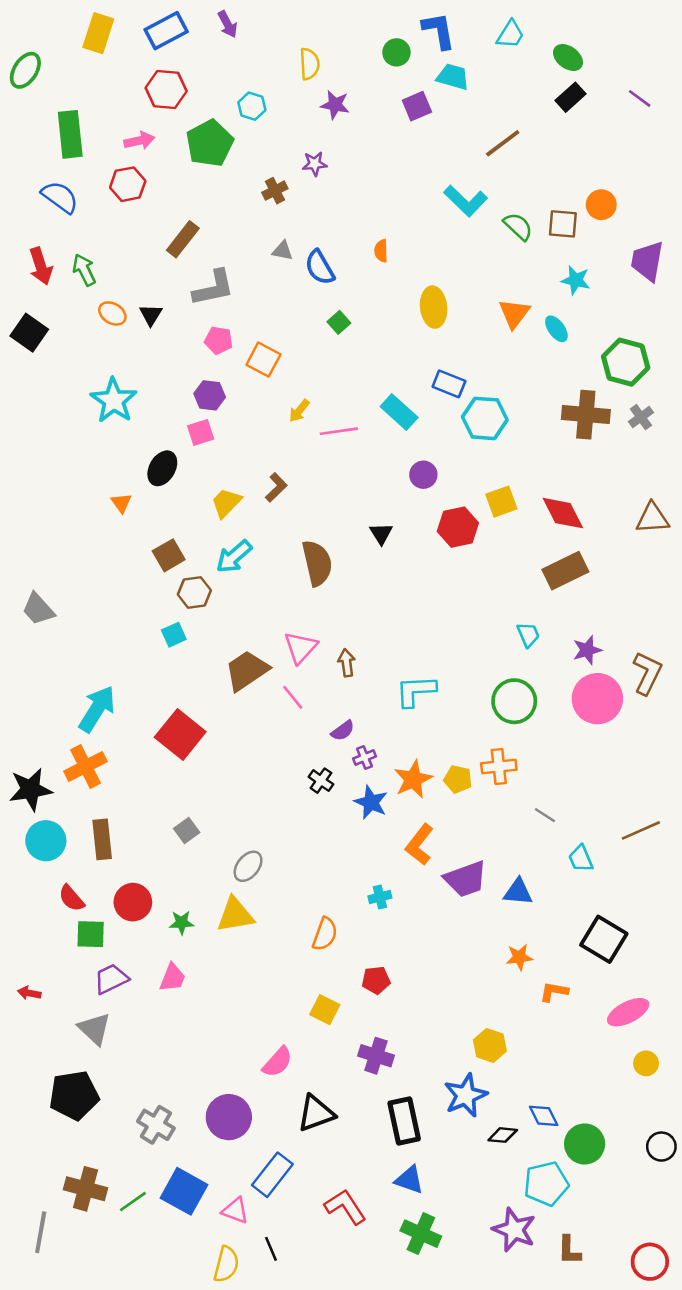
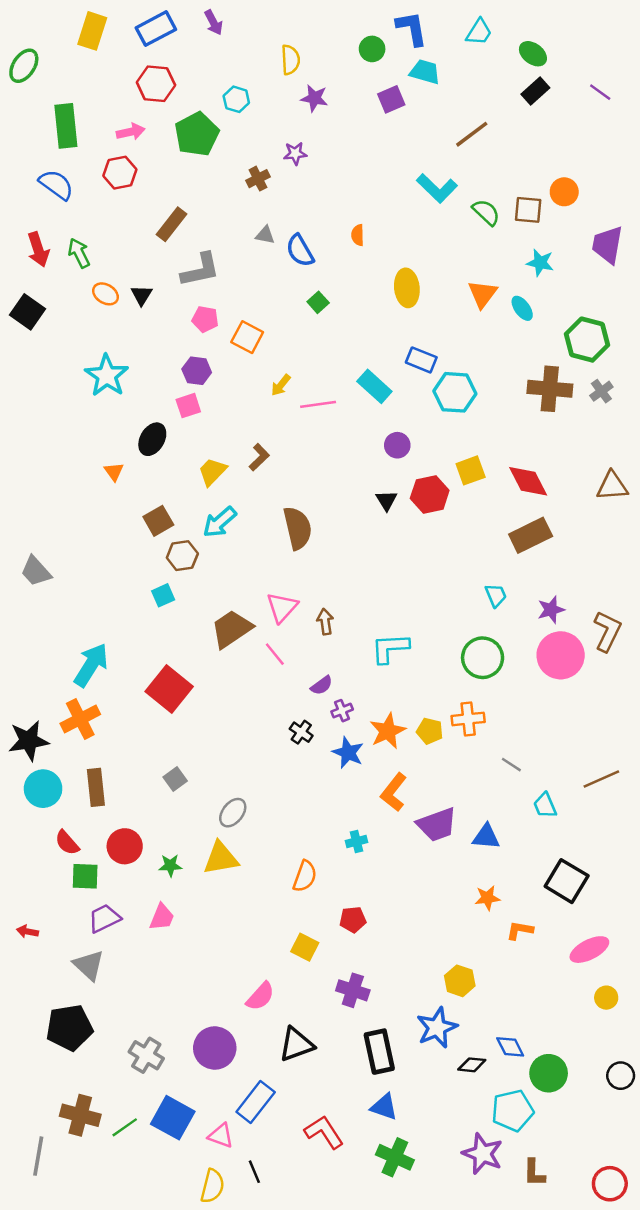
black triangle: (381, 534) -> (386, 500), moved

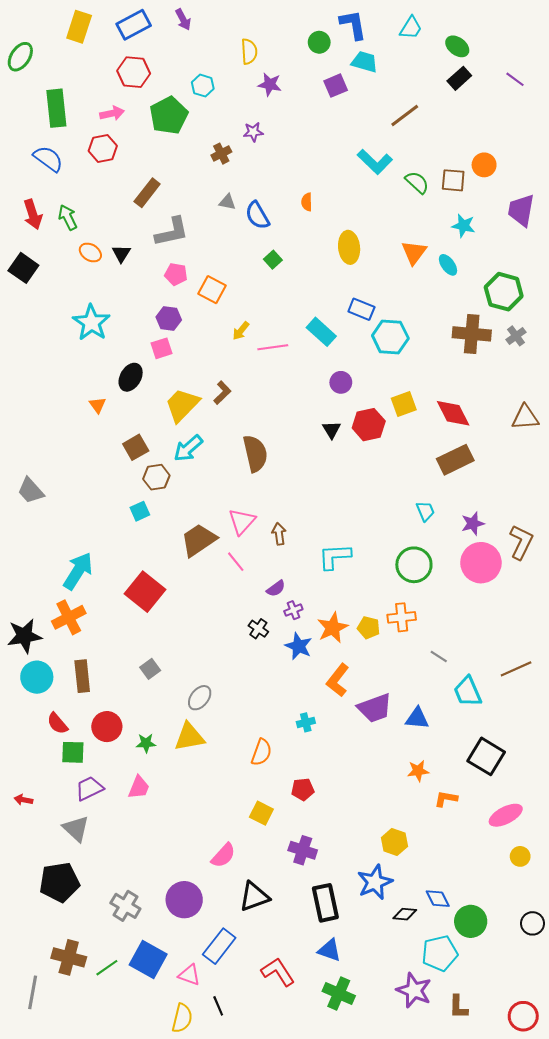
yellow trapezoid: (212, 472) -> (182, 405), size x1.4
cyan trapezoid: (545, 805) -> (468, 692), size x1.4

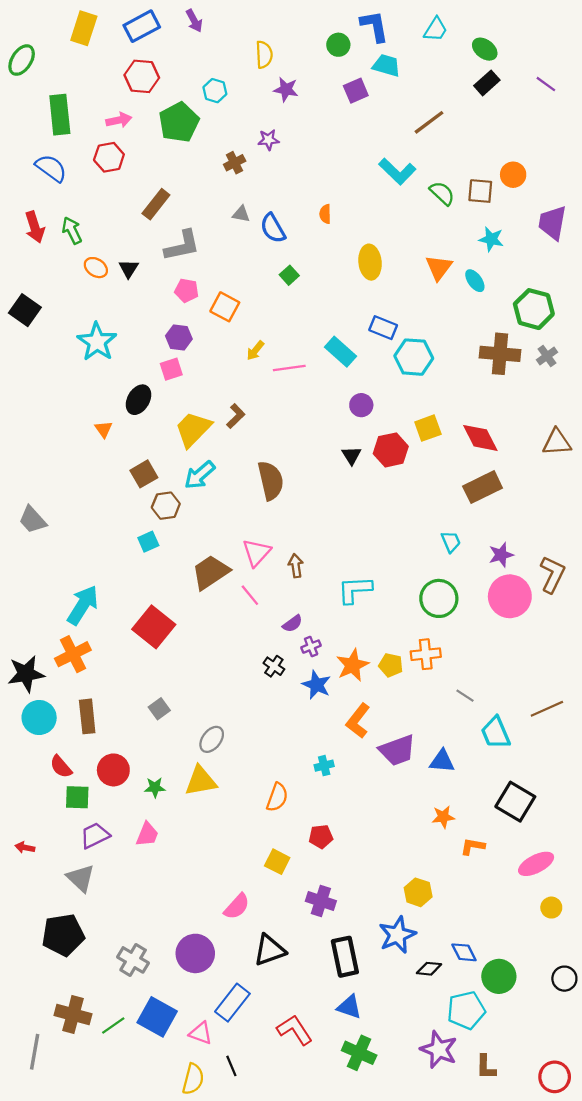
black square: (23, 268) -> (25, 310), moved

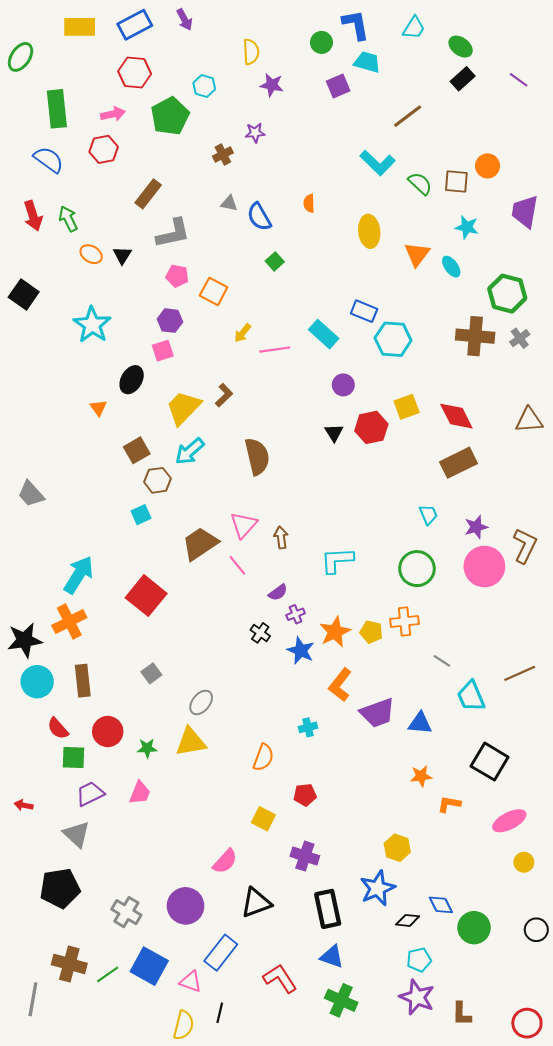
yellow rectangle: (84, 28) -> (80, 27), turned 72
yellow ellipse: (370, 262) -> (369, 231), moved
cyan pentagon: (466, 1010) -> (419, 960), moved, size x0.7
black line: (231, 1066) -> (220, 1013), turned 36

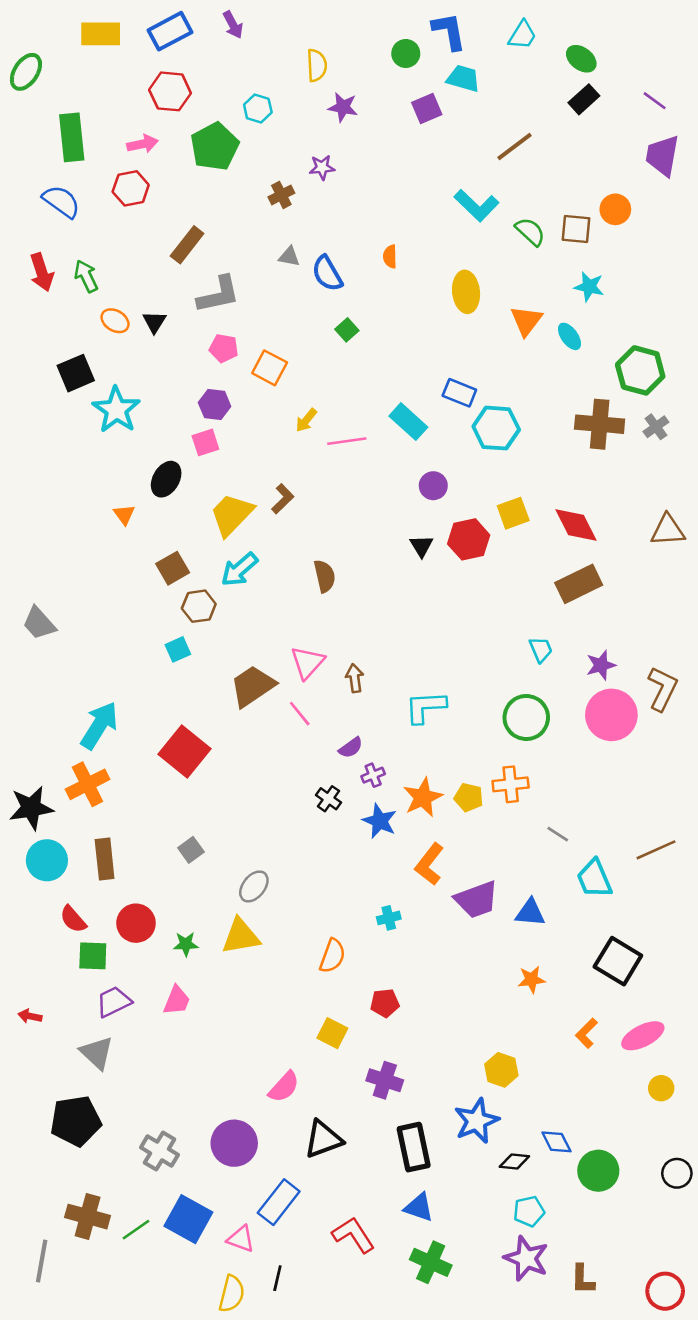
purple trapezoid: (525, 212) -> (662, 156), moved
black square: (24, 295) -> (76, 373), moved, turned 32
brown semicircle: (257, 456) -> (325, 576), size x0.7
orange L-shape: (449, 804) -> (587, 1033), moved, turned -55

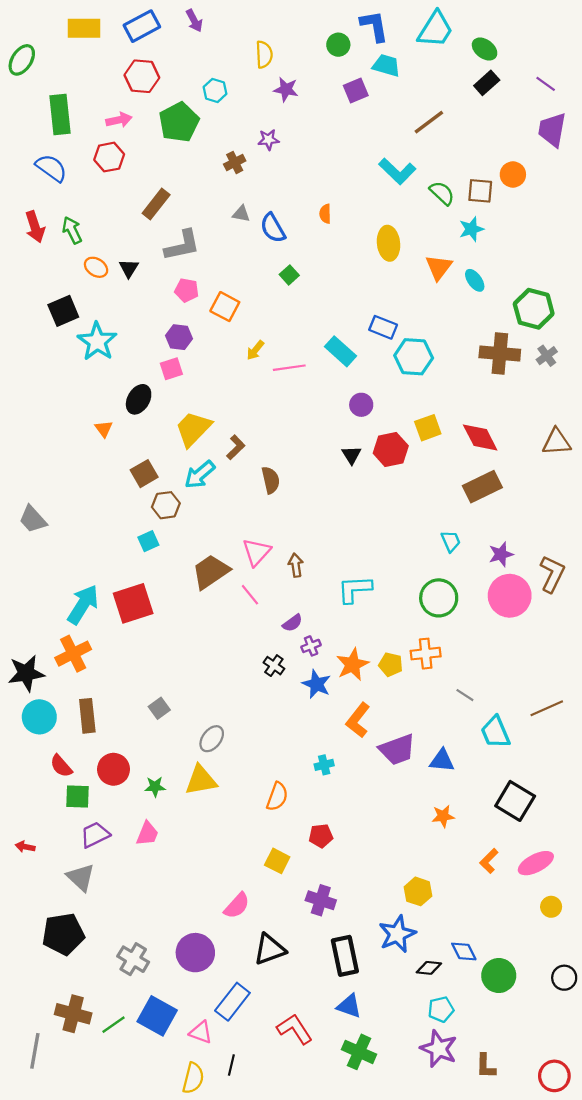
cyan trapezoid: (522, 35) -> (435, 29), size x1.5
cyan star: (589, 287) -> (471, 229), moved, turned -30
brown L-shape: (283, 499) -> (236, 447), moved
red square: (184, 752) -> (133, 603), moved, turned 33

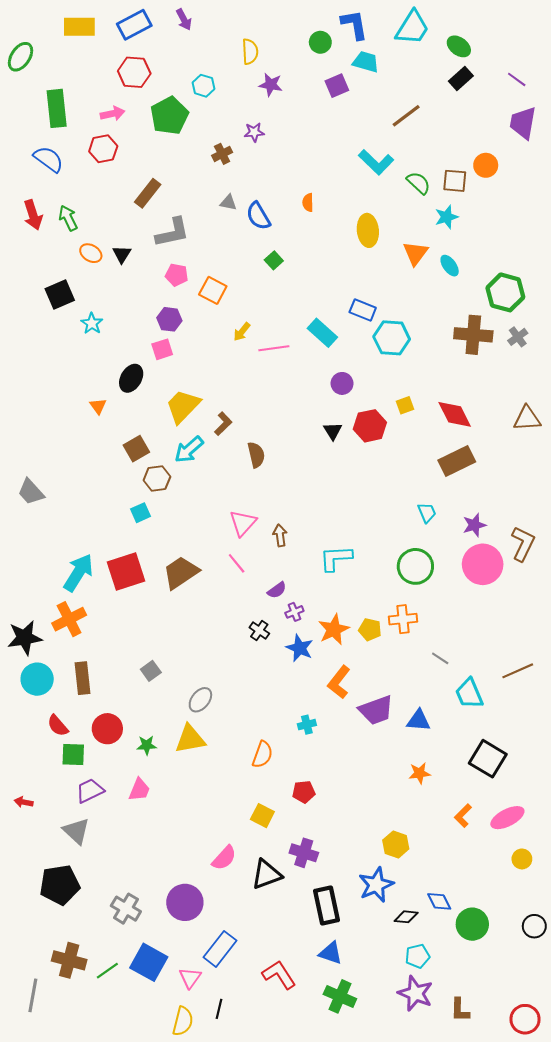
cyan star: (97, 341) -> (92, 323), size x0.6
yellow square: (428, 428) -> (405, 405), size x0.7
brown trapezoid: (211, 572) -> (181, 573), moved
black triangle: (270, 949) -> (267, 874), moved
pink triangle: (201, 1032) -> (190, 978), turned 45

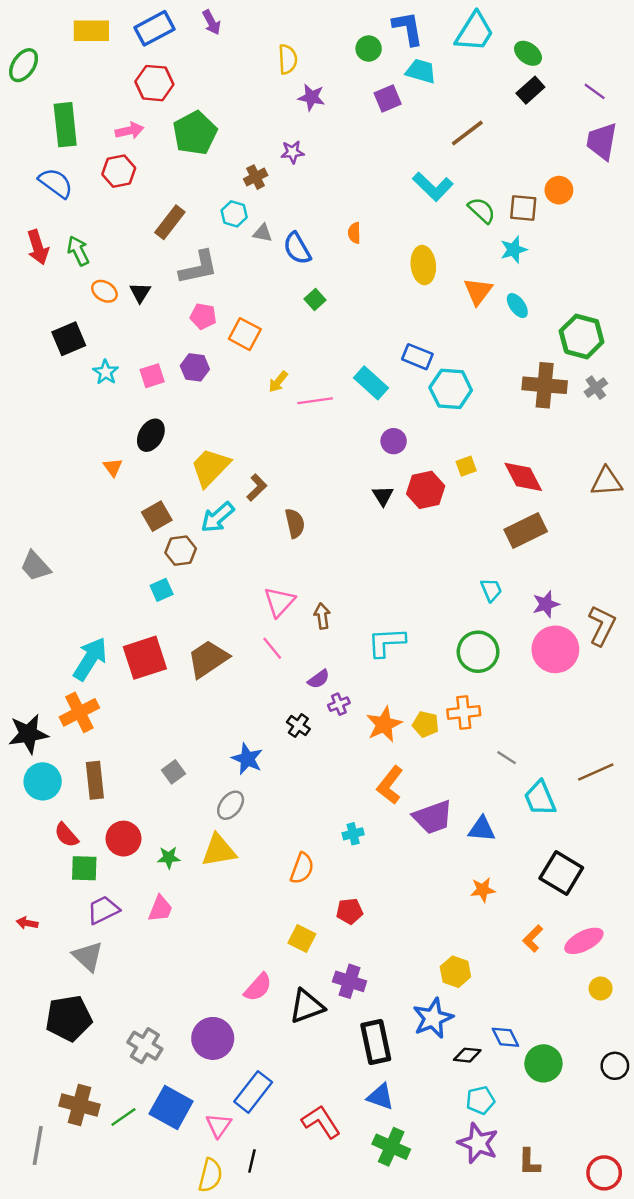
cyan hexagon: (203, 86) -> (234, 214), moved
pink square: (162, 349) -> (152, 376), moved
blue star: (300, 648) -> (247, 759), moved

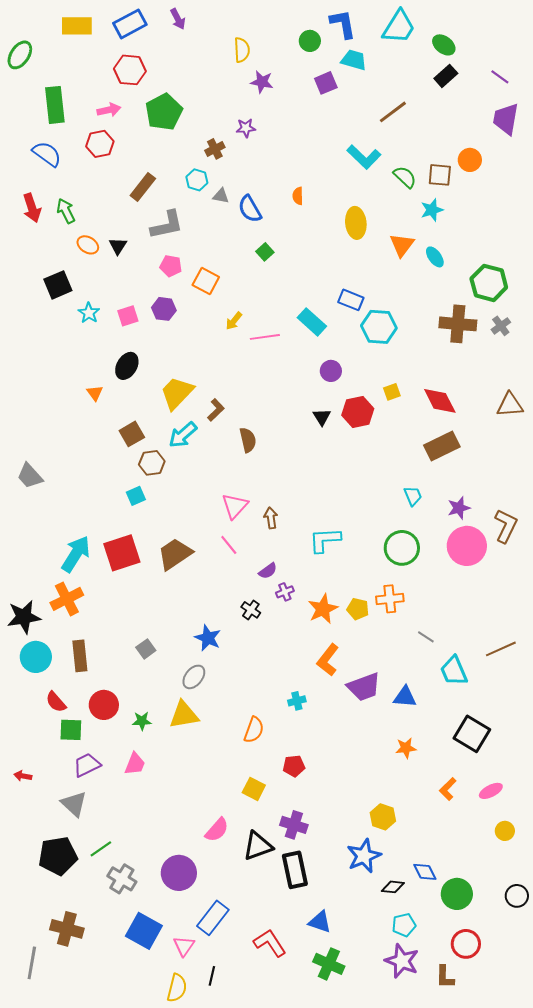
pink ellipse: (584, 941) -> (491, 791), size x0.7
black rectangle: (376, 1042) -> (295, 870), moved
green line: (123, 1117) -> (101, 849), moved
red circle: (604, 1173) -> (466, 944), moved

